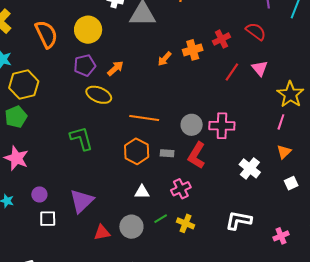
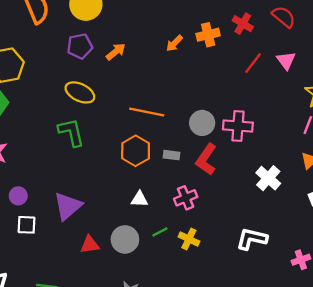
red cross: (221, 39) -> (243, 24), turned -36
yellow ellipse: (99, 95) -> (80, 92), moved

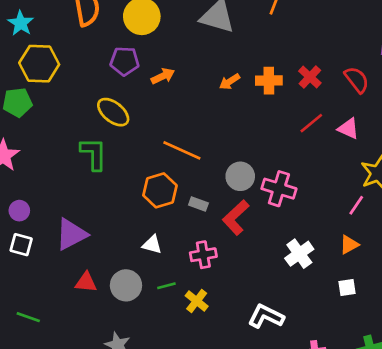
pink triangle: (286, 60) -> (348, 128), turned -42

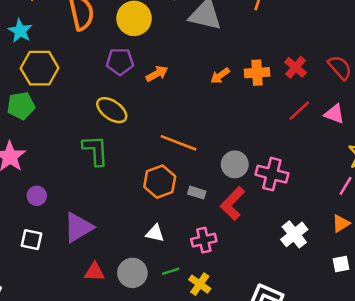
purple circle: (19, 211) -> (37, 196), moved

